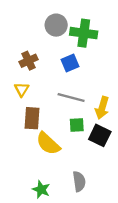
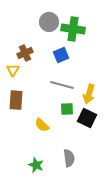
yellow triangle: (22, 89) -> (13, 70), moved
brown rectangle: (32, 118) -> (16, 100), moved
yellow semicircle: (48, 143) -> (42, 125), size x0.7

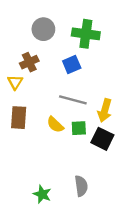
gray circle: (49, 22) -> (43, 29), moved
yellow semicircle: (42, 125) -> (55, 125), moved

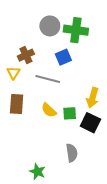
gray circle: (43, 29) -> (50, 26), moved
gray line: (73, 100) -> (48, 79), moved
gray semicircle: (81, 186) -> (72, 153), moved

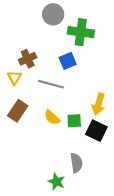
gray circle: (50, 26) -> (53, 14), moved
brown rectangle: (17, 104) -> (18, 111), turned 30
green star: (37, 172) -> (56, 182), moved

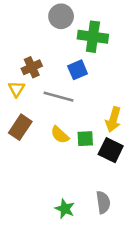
gray semicircle: (76, 163) -> (103, 202), moved

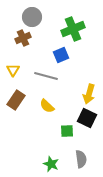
gray circle: (61, 16) -> (32, 17), moved
green cross: (93, 37) -> (73, 29), turned -30
brown cross: (32, 67) -> (23, 38), moved
green square: (85, 139) -> (67, 131), moved

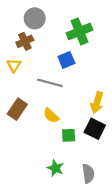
yellow triangle: (13, 70) -> (14, 65), moved
green square: (67, 131) -> (69, 135), moved
green star: (51, 164) -> (55, 168), moved

